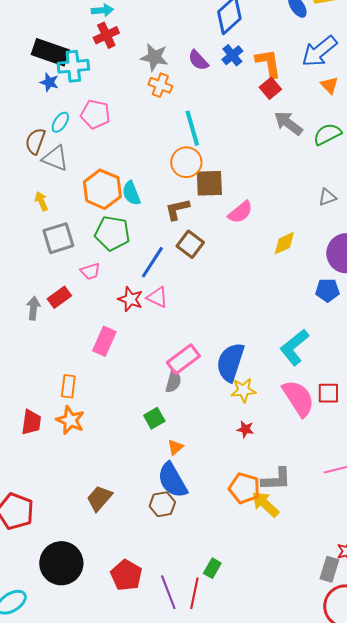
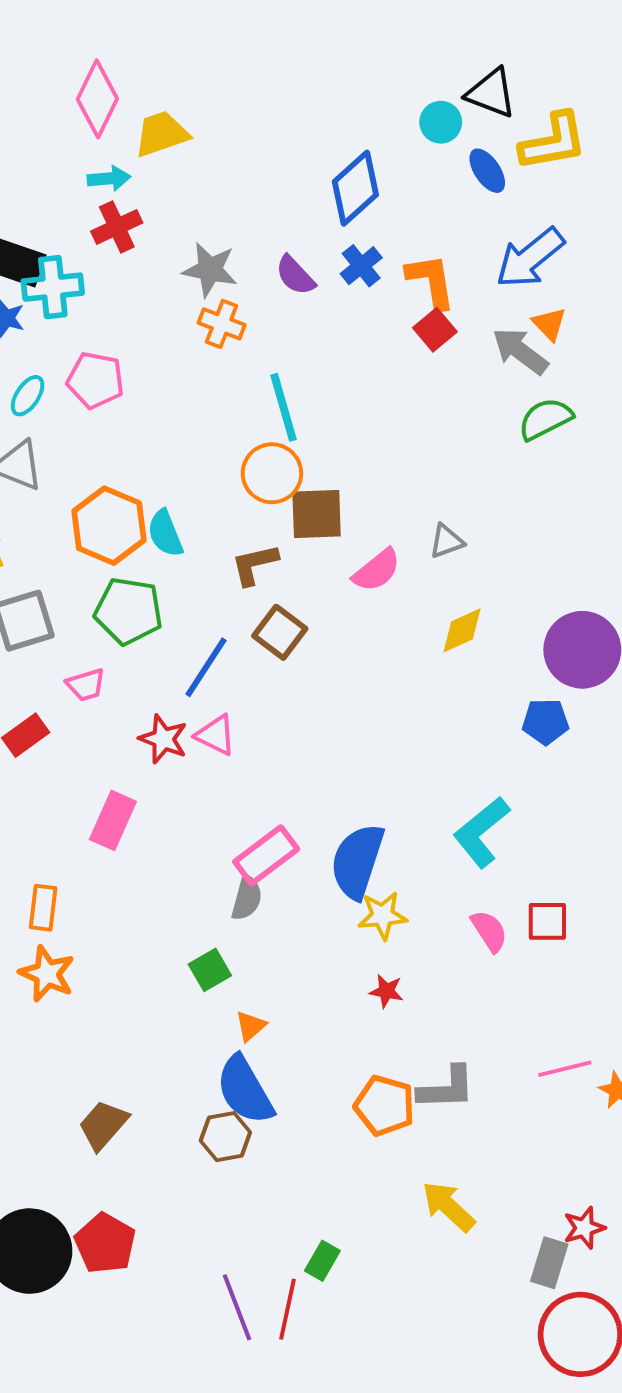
gray arrow: (288, 123) -> (520, 351), moved
gray triangle: (327, 197) -> (447, 541), moved
pink semicircle: (298, 398) -> (489, 931), size x0.6
yellow arrow: (265, 504) -> (448, 1206), moved
red pentagon: (126, 575) -> (105, 1243), moved

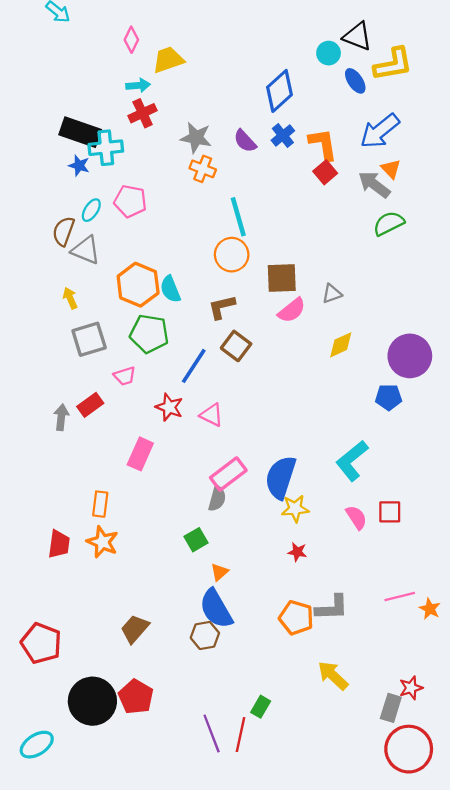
pink diamond: (97, 99) -> (131, 40), size x0.6
brown square: (317, 514) -> (282, 278), moved
pink triangle: (216, 735) -> (212, 415), moved

